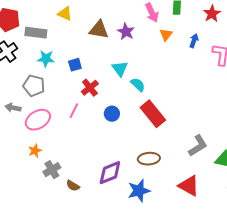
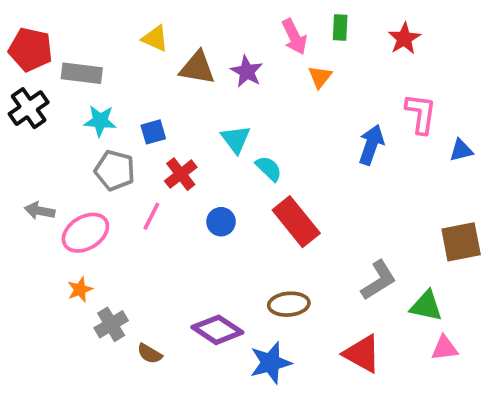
yellow triangle: (65, 14) -> (155, 38), moved
blue arrow: (194, 41) -> (371, 145), moved, size x1.5
gray pentagon: (34, 86) -> (115, 170), moved
purple diamond: (110, 173) -> (217, 330), turned 56

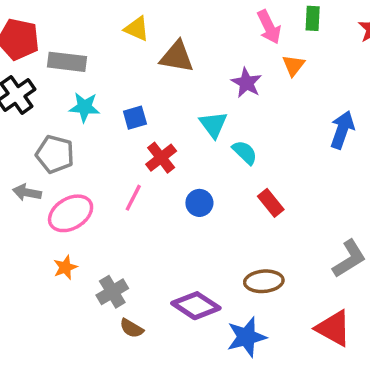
purple star: (247, 71) -> (246, 83), moved
gray pentagon: (115, 170) -> (55, 154), moved
red rectangle: (296, 222) -> (271, 203), size x0.6
gray cross: (111, 324) -> (112, 292), moved

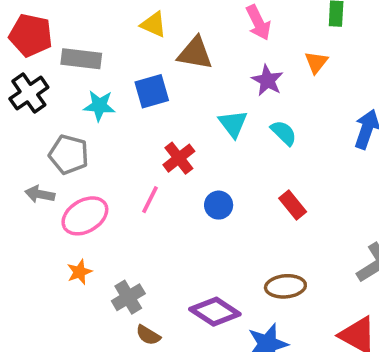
pink arrow: (269, 27) -> (258, 23), moved
blue square: (135, 118) -> (152, 91), moved, size x1.4
cyan semicircle: (245, 152) -> (284, 133), moved

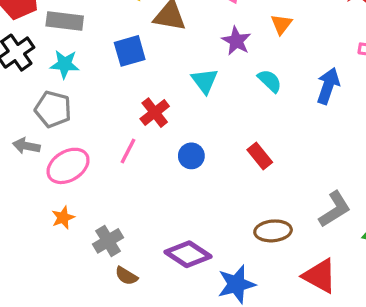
cyan star: (99, 106) -> (65, 64), moved
cyan semicircle: (284, 133) -> (270, 81), moved
brown ellipse: (285, 286) -> (273, 231), moved

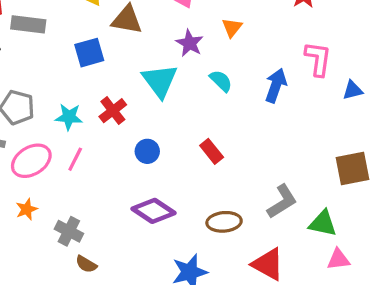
cyan star: (65, 64) -> (69, 117), moved
cyan triangle: (205, 81) -> (160, 81), size x1.4
pink line: (128, 151) -> (75, 159), moved
gray cross: (108, 241) -> (69, 231), turned -32
purple diamond: (188, 254) -> (154, 211), moved

